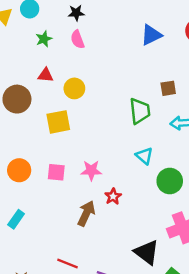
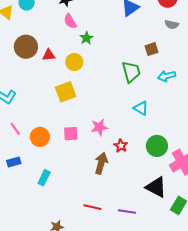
green star: (44, 39) -> (86, 38), moved
brown circle: (17, 99) -> (26, 47), moved
green circle: (170, 181) -> (157, 146), moved

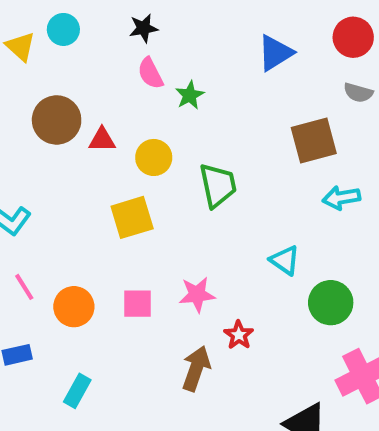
green star: (86, 38) -> (190, 95), moved
brown square: (151, 49) -> (314, 141), size x1.6
green trapezoid: (131, 72) -> (218, 185), moved
green circle: (157, 146) -> (331, 303), moved

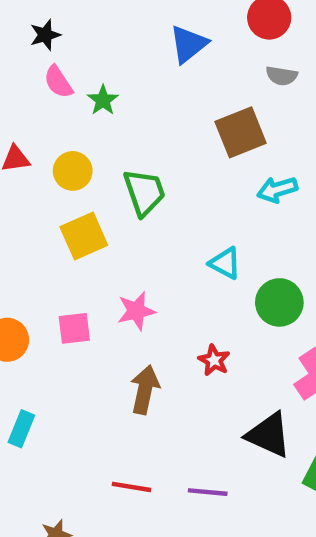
yellow square: (132, 217) -> (84, 236), moved
red star: (239, 335) -> (214, 360), moved

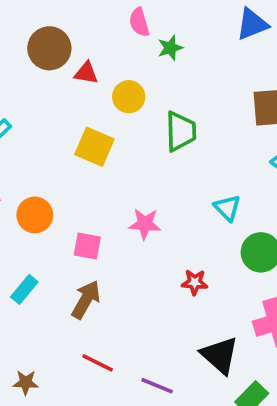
yellow square: (84, 236) -> (94, 147), moved, turned 30
pink square: (74, 328) -> (87, 246), moved
red star: (214, 360) -> (195, 282), turned 30
brown arrow: (145, 390) -> (86, 300), moved

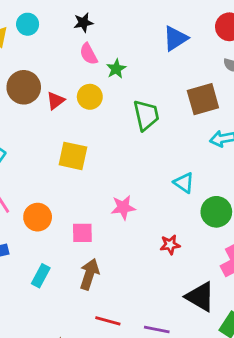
red triangle: (86, 73) -> (56, 101), turned -36
yellow circle: (129, 97) -> (90, 97), moved
green trapezoid: (181, 131) -> (146, 115), moved

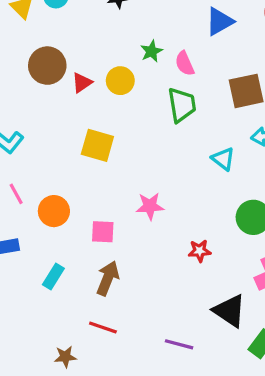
pink semicircle: (89, 54) -> (185, 63), moved
cyan triangle: (184, 183) -> (223, 159), moved
red line: (108, 321) -> (103, 328), moved

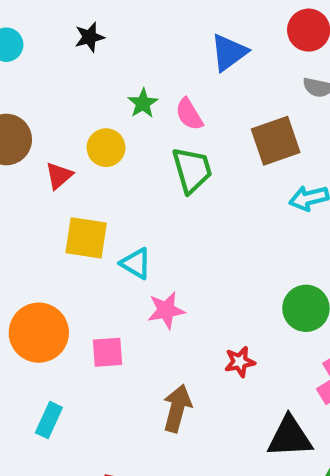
red triangle: (82, 83) -> (59, 176), moved
cyan triangle: (223, 159) -> (136, 263), moved
orange circle: (54, 211) -> (39, 333), size x1.4
brown arrow: (108, 278) -> (177, 408), moved
black triangle: (230, 311) -> (290, 437), turned -30

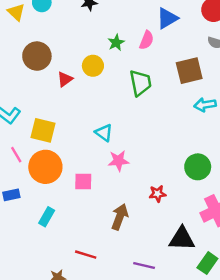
pink semicircle: (189, 114) -> (147, 40), moved, turned -132
yellow square: (86, 238) -> (43, 130), moved

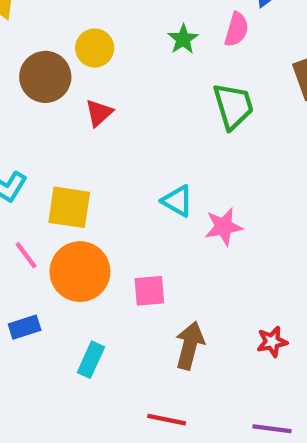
yellow circle: (93, 66) -> (95, 48), moved
pink star: (119, 161) -> (224, 227), moved
red star: (157, 194) -> (272, 342), moved
brown arrow: (120, 217) -> (190, 346), moved

